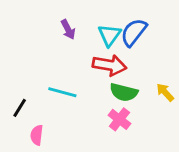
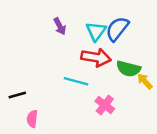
cyan line: (62, 92) -> (76, 81), moved
green semicircle: (124, 92) -> (129, 69), moved
black line: (20, 108) -> (17, 95), turned 42

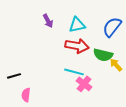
blue semicircle: (117, 29) -> (112, 27), moved
cyan triangle: (96, 31) -> (77, 25), turned 42
cyan line: (76, 81) -> (74, 72), moved

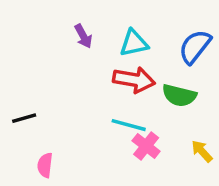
yellow arrow: (116, 65) -> (202, 151), moved
black line: (14, 76) -> (24, 118), moved

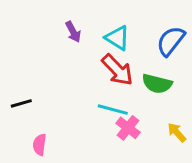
cyan triangle: (134, 43) -> (117, 38), turned 44
red arrow: (134, 80) -> (117, 70), turned 36

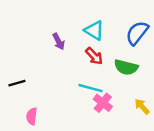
purple arrow: (73, 32) -> (59, 41), moved
red arrow: (117, 70) -> (94, 56), size x0.7

